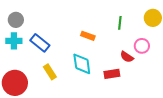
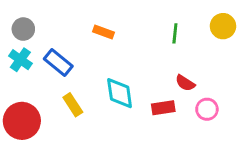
orange rectangle: (88, 36) -> (103, 32), moved
cyan cross: (14, 41) -> (20, 60), turned 35
pink circle: (142, 46) -> (207, 109), moved

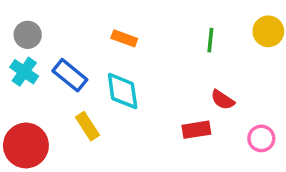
cyan diamond: (120, 93) -> (123, 91), moved
pink circle: (207, 109) -> (261, 138), moved

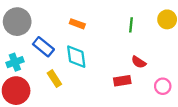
gray circle: (28, 35) -> (17, 22), size x1.6
cyan cross: (24, 72) -> (15, 62), moved, turned 35

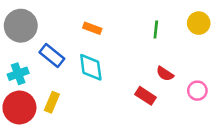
yellow rectangle: (54, 79) -> (52, 102), moved, turned 56
red rectangle: (122, 81) -> (145, 96), turned 42
pink circle: (163, 86) -> (197, 91), moved

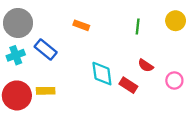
cyan diamond: (91, 67) -> (102, 74), moved
cyan cross: (18, 74) -> (16, 55), moved
yellow rectangle: (52, 102) -> (46, 91), turned 66

